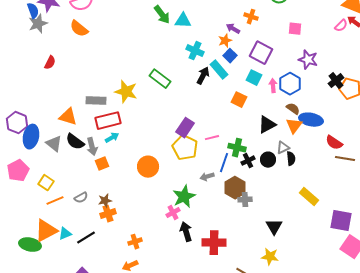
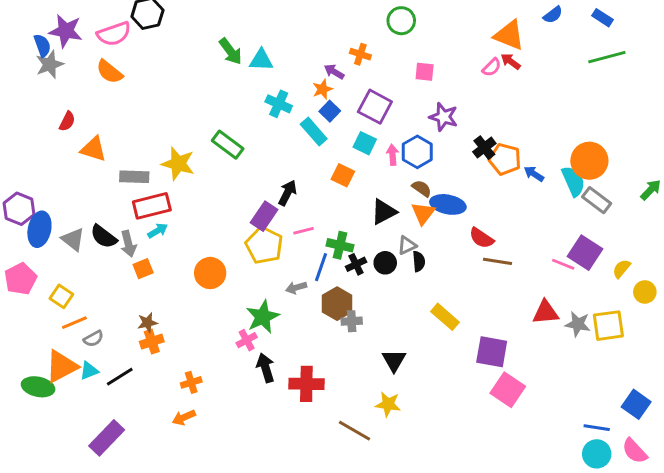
black arrow: (203, 76) -> (287, 193), moved
orange triangle: (68, 117) -> (93, 149), moved
gray semicircle: (81, 198) -> (93, 339), moved

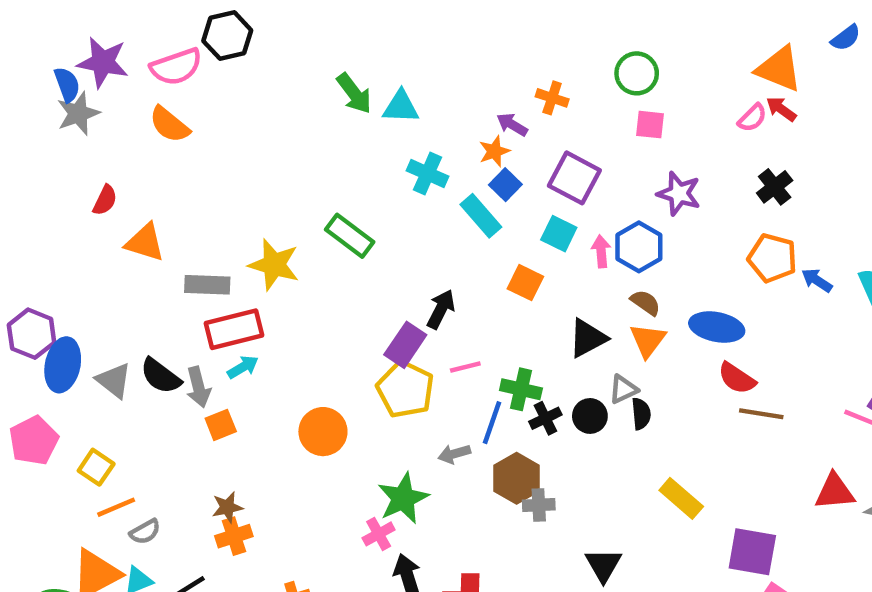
green circle: (401, 21) -> (637, 73), moved
black cross: (484, 148) -> (775, 187), moved
blue ellipse: (448, 204) -> (717, 327), moved

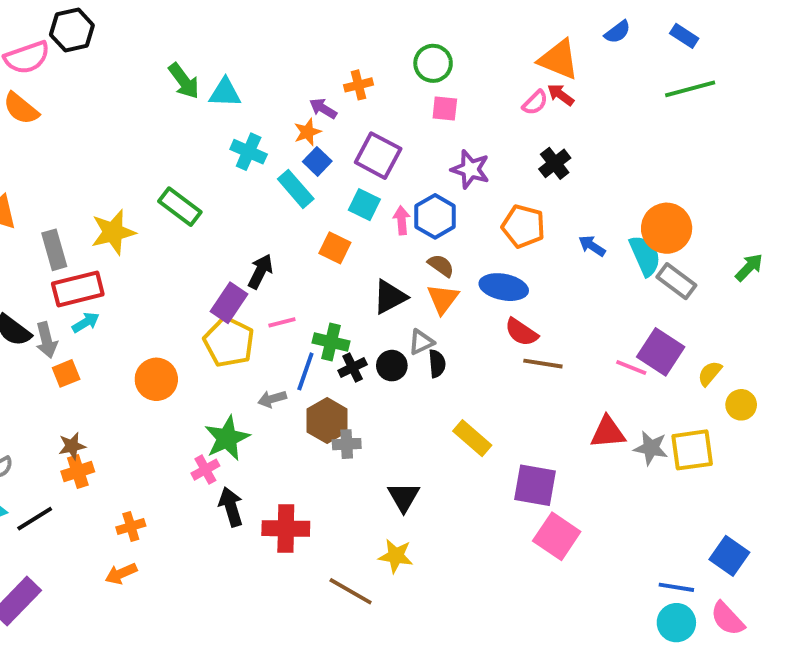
orange cross: (552, 98) -> (358, 85), turned -32
orange pentagon: (772, 258) -> (523, 226), moved
yellow star: (274, 265) -> (113, 232), turned -30
gray rectangle: (207, 285) -> (54, 250), turned 72

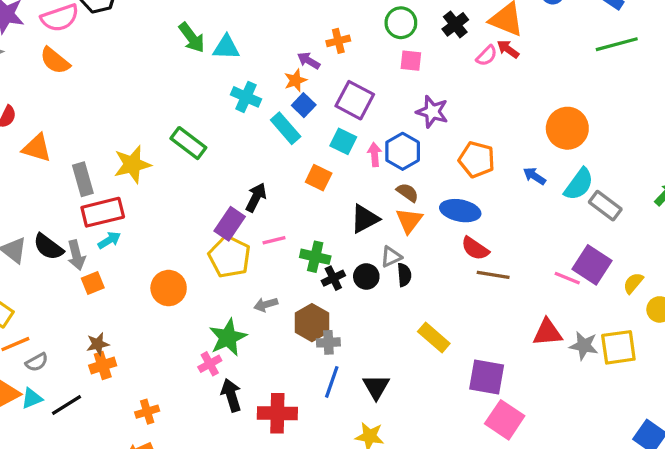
black cross: (555, 163) -> (455, 24), moved
orange circle: (667, 228) -> (567, 128), moved
cyan semicircle: (645, 256) -> (579, 184), turned 60
blue line: (305, 371) -> (332, 382), moved

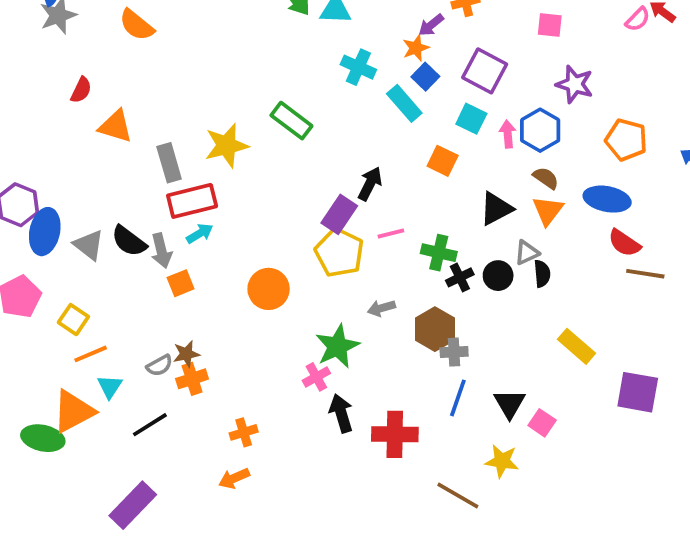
purple arrow: (309, 61) -> (431, 25), turned -70
gray semicircle: (37, 362) -> (160, 365), moved
cyan triangle: (32, 398) -> (110, 386), moved, turned -35
pink square: (505, 420) -> (542, 423), moved, size x0.6

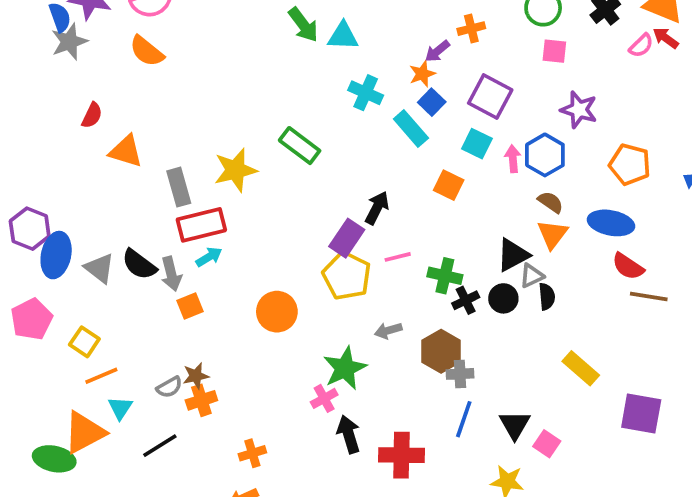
black triangle: (496, 209) -> (513, 255), moved

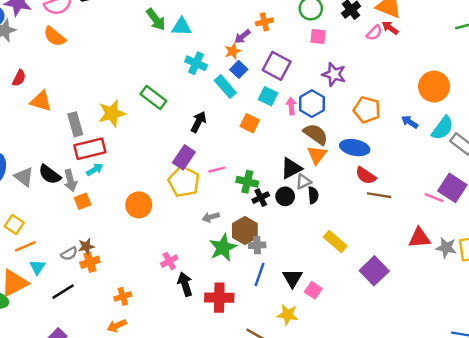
brown semicircle: (551, 202) -> (316, 134), size x1.5
black arrow: (377, 208) -> (198, 122), moved
green star: (345, 368) -> (223, 248), moved
purple square: (641, 414) -> (374, 271), turned 36

